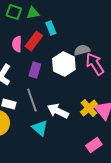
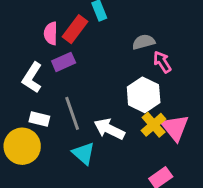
white hexagon: (64, 64) -> (144, 95), moved
pink arrow: (95, 64) -> (162, 62), size x0.7
purple rectangle: (35, 70) -> (64, 62), moved, turned 49

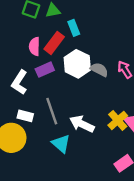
gray semicircle: (144, 42) -> (99, 70), moved, turned 42
white hexagon: (144, 95) -> (77, 64), moved

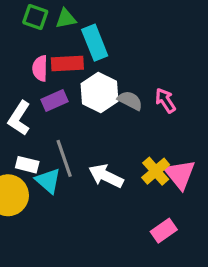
cyan rectangle: (74, 28) -> (95, 43), size x1.5
red rectangle: (54, 43) -> (67, 64), turned 50
cyan triangle: (61, 144) -> (48, 181), moved

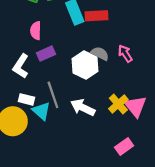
red rectangle: (67, 64) -> (97, 16), moved
white hexagon: (99, 92) -> (85, 65), moved

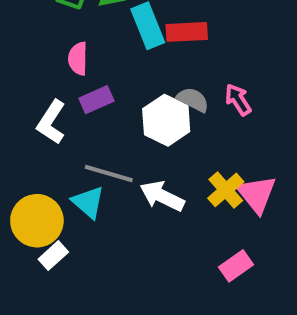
gray line: (53, 95) -> (109, 174), turned -55
white rectangle: (27, 99) -> (53, 256), moved, turned -56

